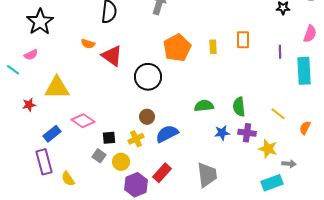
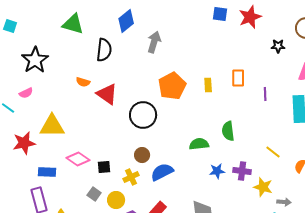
purple line: (280, 52) -> (265, 94), moved
red star: (29, 105) -> (24, 143), size x1.6
green semicircle: (239, 107) -> (228, 131), moved
blue rectangle: (52, 134) -> (47, 172), turned 42
black square: (109, 138) -> (104, 167), moved

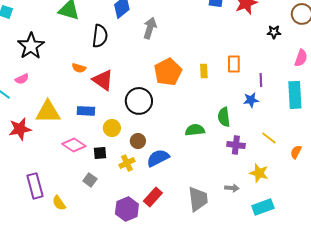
blue star: (217, 171) -> (251, 100), moved
purple cross: (242, 171) -> (236, 145), moved
blue rectangle: (47, 172) -> (86, 111), moved
yellow circle: (116, 200) -> (112, 128), moved
gray arrow: (284, 202) -> (232, 188), moved

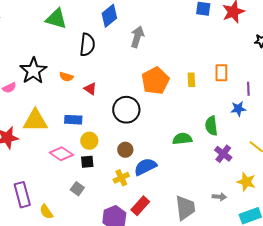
black star: (31, 46) -> (33, 71), moved
red triangle: (103, 80) -> (90, 89), size x0.6
yellow circle: (112, 128) -> (89, 141), moved
purple cross: (236, 145) -> (223, 154), turned 30
yellow cross: (127, 163) -> (121, 178), moved

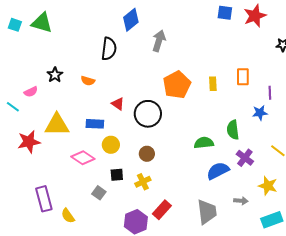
green triangle: (56, 19) -> (42, 23), moved
black star: (33, 71) -> (55, 75), size x0.6
red triangle: (90, 89) -> (118, 104), moved
black square: (87, 162) -> (117, 175), moved
blue semicircle: (145, 167) -> (218, 171), moved

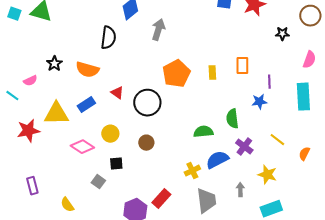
orange semicircle: (88, 81) -> (87, 70), size x1.6
blue rectangle: (95, 124) -> (86, 105), moved, turned -36
yellow cross: (143, 182) -> (192, 171), moved
purple rectangle: (44, 199) -> (32, 186), moved, size x0.7
gray arrow: (241, 201) -> (240, 190), turned -96

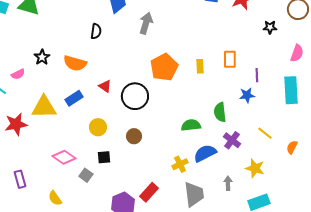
black semicircle: (108, 38) -> (96, 31), size x0.7
pink diamond: (82, 147) -> (64, 157), moved

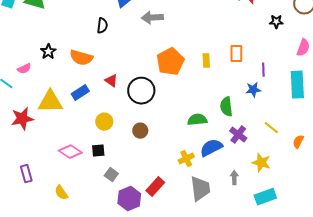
gray arrow: (146, 23) -> (152, 18), turned -110
black square: (104, 157) -> (98, 151), moved
gray square: (86, 175) -> (111, 175), moved

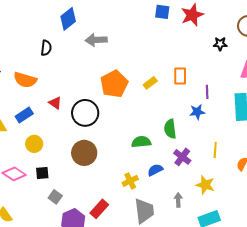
yellow rectangle: (206, 61) -> (150, 83), turned 56
yellow circle: (104, 122) -> (34, 144), moved
yellow line: (271, 128) -> (215, 150), turned 56
brown circle: (140, 131) -> (84, 153), size x1.6
blue semicircle: (211, 148) -> (155, 170), size x0.7

